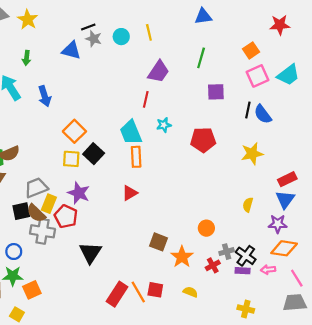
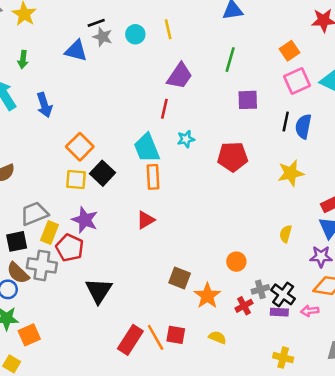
blue semicircle: (263, 114) -> (303, 126), turned 48
brown semicircle: (36, 213) -> (18, 273), moved

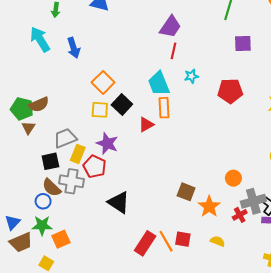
purple trapezoid: (180, 76) -> (170, 27), moved
red triangle: (145, 220) -> (146, 125), moved
gray cross: (260, 289) -> (253, 201), size x1.6
black triangle: (99, 291) -> (119, 202), turned -30

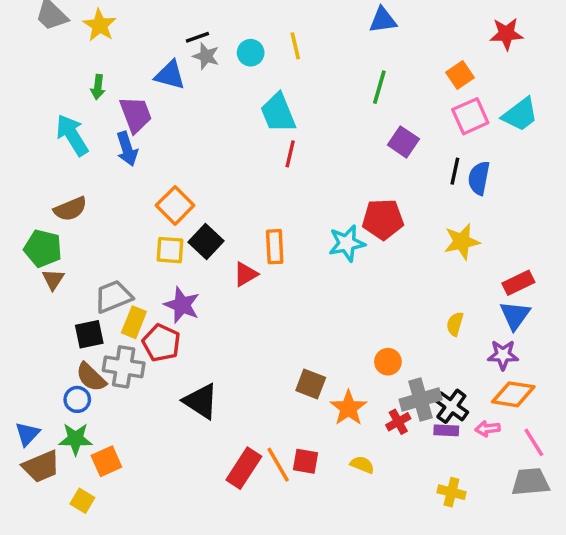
purple trapezoid: (170, 27) -> (136, 114), moved, turned -55
purple square: (243, 44) -> (403, 142), turned 36
cyan star: (191, 76) -> (347, 243), moved, size x1.5
cyan trapezoid: (159, 84) -> (278, 113), moved
brown semicircle: (39, 105) -> (70, 209), moved

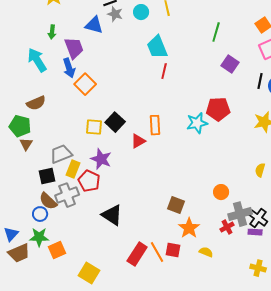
orange square: (175, 205) -> (85, 84), moved
gray cross: (124, 367) -> (67, 195), turned -30
orange star: (348, 408) -> (189, 228), moved
yellow square: (82, 501) -> (89, 273), moved, size x1.5

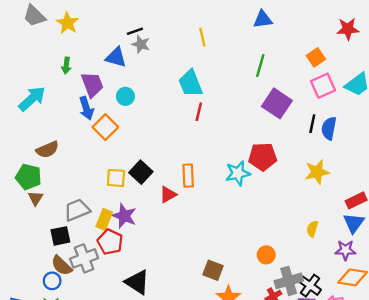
cyan circle: (141, 12) -> (125, 96), moved
cyan arrow: (37, 60) -> (32, 99), moved, turned 80
purple square: (230, 64) -> (277, 103), size x1.4
yellow rectangle: (73, 169) -> (104, 219), moved

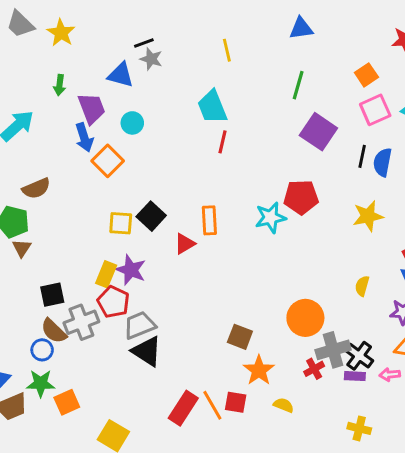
gray trapezoid: (77, 210) -> (140, 325), moved
orange circle: (266, 255) -> (305, 318), size x1.6

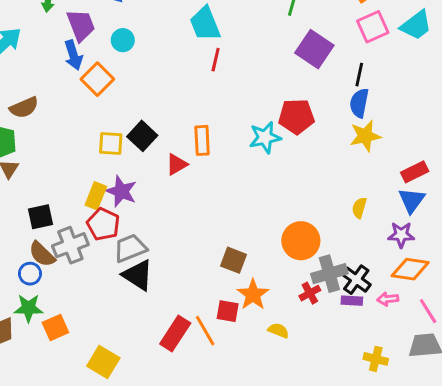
blue semicircle: (382, 162) -> (359, 103), moved
red square: (236, 402) -> (228, 311), moved
yellow cross: (359, 428) -> (376, 359), moved

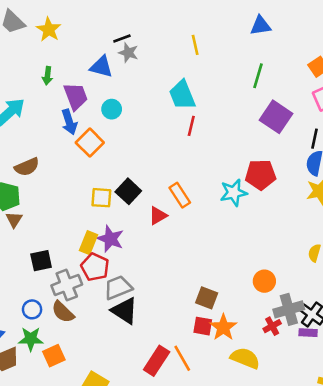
orange rectangle: (202, 140) -> (180, 195), turned -30
orange circle: (301, 241) -> (264, 281), size x0.7
brown semicircle: (42, 254) -> (63, 312), moved
red square: (228, 311) -> (203, 326), moved
yellow semicircle: (278, 331) -> (245, 358), size x1.6

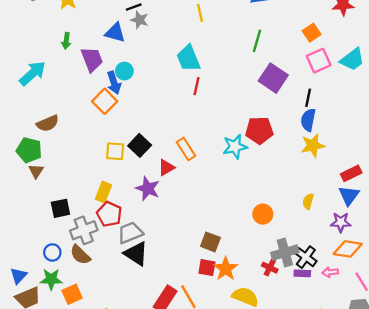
blue arrow: (69, 122) -> (114, 83), moved
purple star: (110, 239) -> (148, 188), moved
orange circle: (264, 281) -> (263, 214), moved
red cross: (272, 326) -> (270, 268), turned -35

